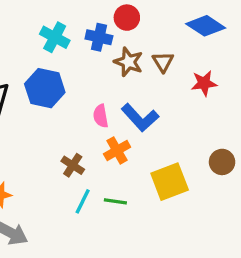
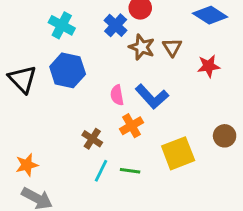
cyan cross: (55, 37) -> (62, 25), moved
blue cross: (99, 37) -> (116, 25), turned 30

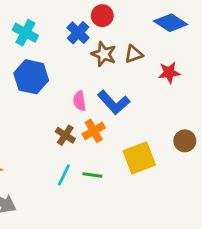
brown triangle: (172, 47) -> (134, 54), turned 42
brown cross: (92, 139) -> (65, 135), moved

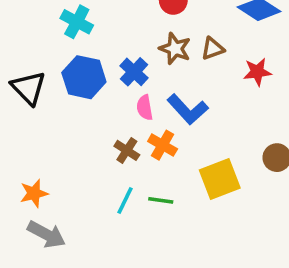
blue cross: (78, 33) -> (134, 72), moved
orange cross: (94, 131) -> (163, 145), turned -30

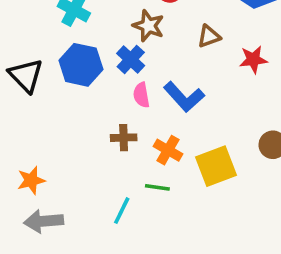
brown star: (175, 49) -> (148, 26), moved
orange cross: (163, 145) -> (168, 150), moved
brown cross: (127, 150) -> (124, 138), turned -35
cyan line: (125, 200) -> (122, 211), moved
gray arrow: (46, 234) -> (44, 221), turned 147

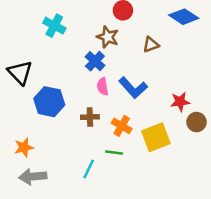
red star: (253, 59) -> (180, 102), moved
blue hexagon: (81, 65) -> (49, 102), moved

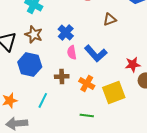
brown star: (108, 37) -> (34, 34), moved
green line: (114, 153) -> (87, 115), moved
cyan line: (89, 169) -> (43, 100), moved

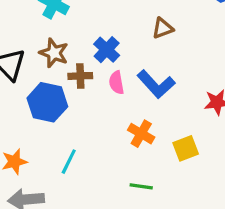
brown triangle: (110, 19) -> (163, 28), moved
brown cross: (62, 76) -> (80, 76), moved
yellow square: (114, 92) -> (186, 148), size x0.7

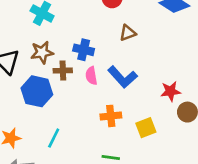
blue cross: (107, 50) -> (84, 50), turned -30
brown star: (54, 53) -> (42, 52), turned -30
orange cross: (141, 134) -> (111, 116), turned -36

